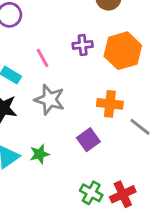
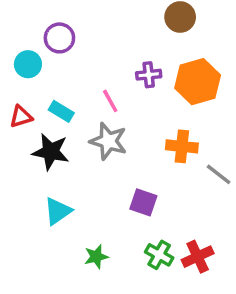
pink line: (42, 58) -> (110, 101), moved
purple square: (88, 140) -> (143, 202), moved, turned -35
green star: (40, 154) -> (96, 257), moved

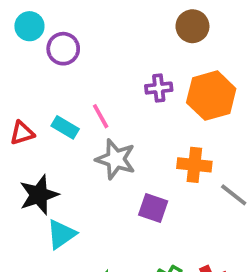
cyan circle: (28, 64) -> (29, 26), moved
pink line: (110, 101) -> (101, 116), moved
black star: (51, 152) -> (39, 195), moved, turned -30
purple square: (143, 202) -> (153, 208), moved

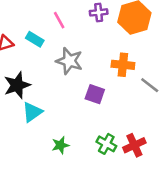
pink line: (101, 116) -> (59, 20), moved

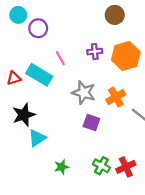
cyan rectangle: (35, 39) -> (39, 75), size x1.6
gray star: (69, 61) -> (84, 93), moved
orange cross: (123, 65) -> (116, 97), turned -36

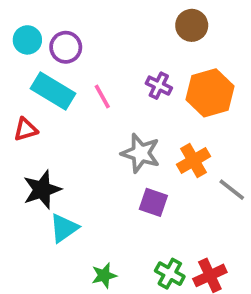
cyan circle: (18, 15) -> (27, 40), moved
purple cross: (95, 52) -> (159, 86), turned 32
cyan rectangle: (39, 75) -> (53, 91), moved

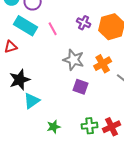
green cross: (170, 274) -> (90, 126), turned -35

